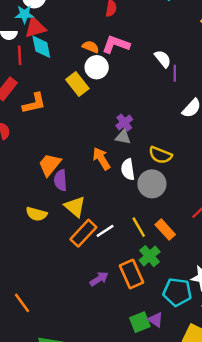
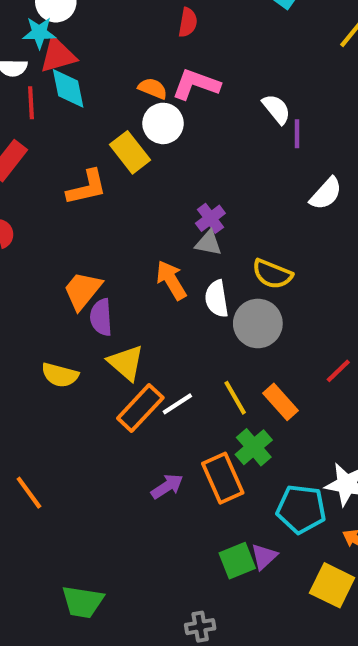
orange L-shape: (34, 103) -> (87, 187), moved
orange line: (22, 303) -> (29, 493), moved
purple triangle: (156, 320) -> (264, 556), turned 42

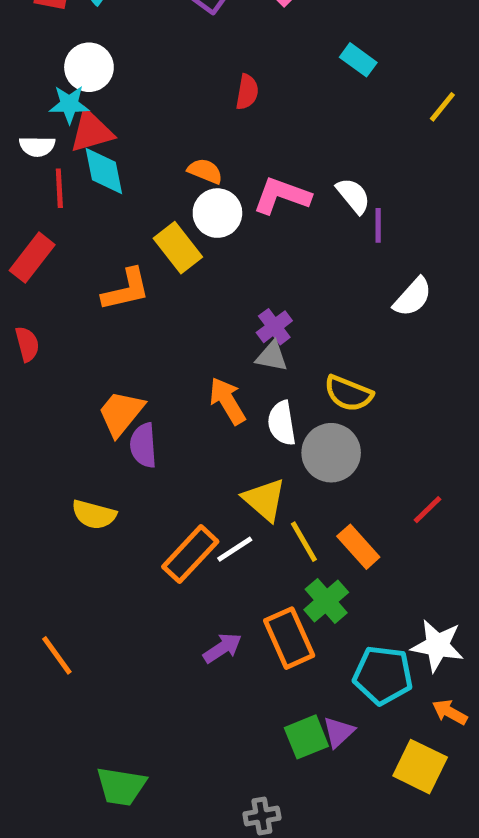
pink L-shape: (196, 84) -> (282, 196), moved
yellow triangle: (126, 363) -> (264, 500), moved

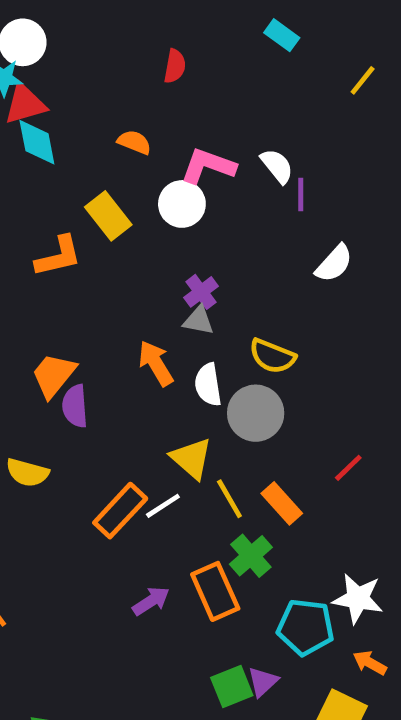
white circle: (217, 213) -> (182, 204), moved

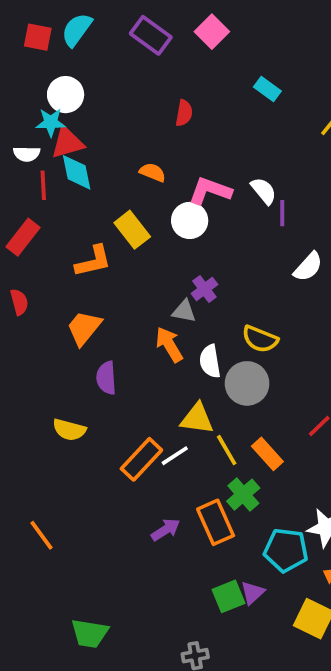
gray triangle: (199, 320) -> (184, 311), moved
orange trapezoid: (54, 375) -> (84, 328), moved
yellow triangle: (191, 458) -> (197, 419), turned -33

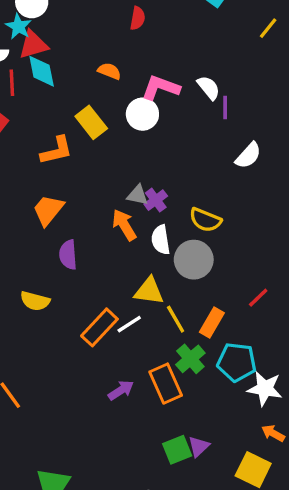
cyan star: (51, 122) -> (18, 26), turned 30
purple cross: (204, 289) -> (156, 200), moved
orange rectangle: (267, 454) -> (212, 322), turned 72
cyan pentagon: (286, 550) -> (237, 362), moved

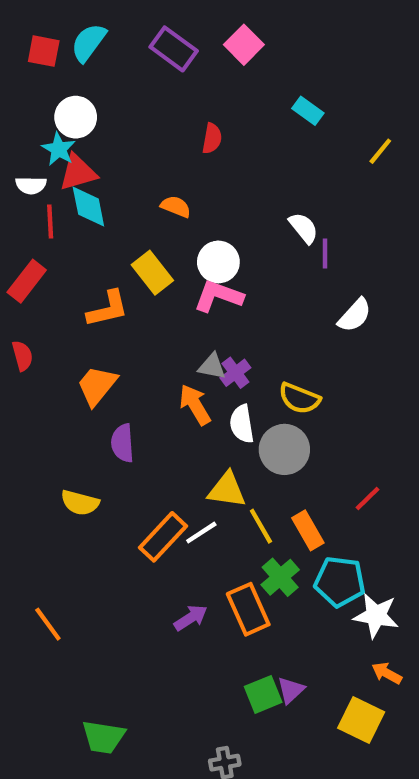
pink L-shape: (161, 88) -> (218, 296), moved
orange rectangle: (212, 322) -> (308, 530), turned -60

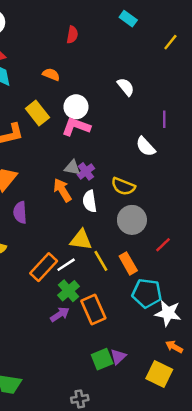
purple line: (325, 253) -> (164, 119), moved
white semicircle: (355, 315) -> (146, 147), moved, turned 95
gray circle: (284, 449) -> (132, 220), moved
green cross: (280, 577) -> (69, 291), moved

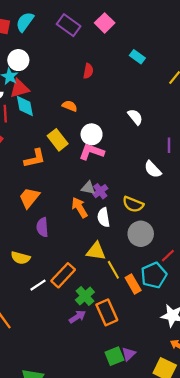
orange rectangle: (128, 263) -> (133, 284), moved
white line: (66, 265) -> (38, 285), moved
cyan pentagon: (147, 293) -> (154, 275), moved, turned -30

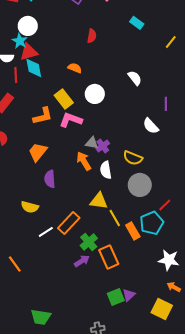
pink L-shape: (92, 152) -> (71, 120), moved

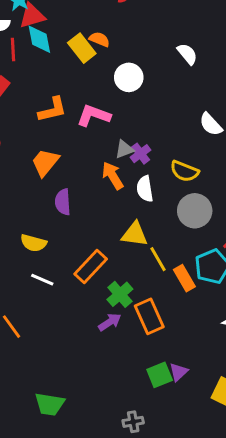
yellow rectangle: (64, 99) -> (82, 48), moved
gray triangle: (92, 143) -> (124, 149), turned -32
white line: (46, 232) -> (42, 280), moved, turned 56

